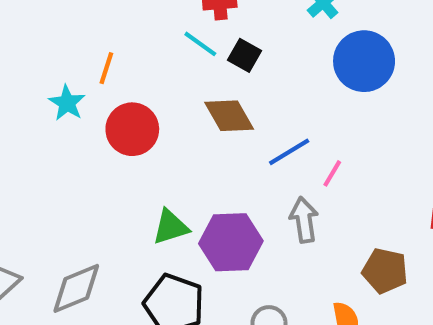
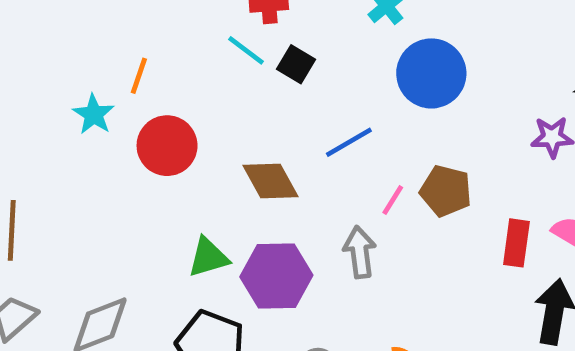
brown diamond: (229, 116) -> (271, 181), moved
blue line: (289, 152) -> (349, 142), moved
brown pentagon: (385, 271) -> (446, 191), moved

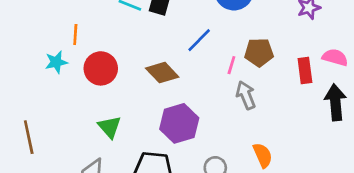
cyan star: (94, 114) -> (56, 62), turned -30
gray arrow: (360, 252) -> (246, 95), moved
green triangle: (208, 257) -> (109, 127), moved, turned -40

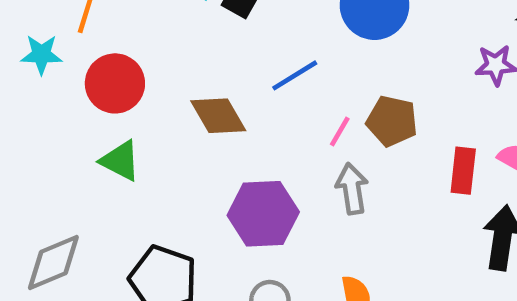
purple hexagon: (179, 123) -> (263, 214), moved
green triangle: (109, 127) -> (120, 161), moved, turned -35

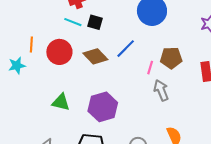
red circle: (115, 83) -> (59, 52), moved
brown diamond: (218, 116) -> (95, 56), moved
purple hexagon: (263, 214) -> (103, 107), moved

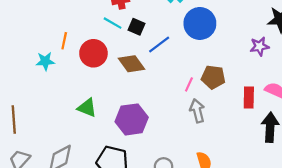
blue line: (126, 49) -> (159, 45), moved

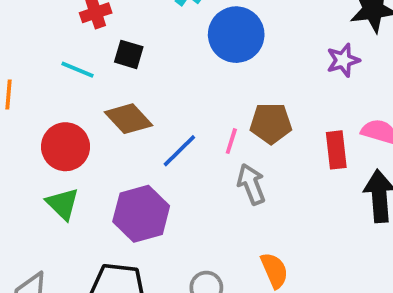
cyan line: (113, 23) -> (78, 70), moved
blue line: (159, 45) -> (179, 151), moved
red circle: (93, 53) -> (65, 147), moved
green triangle: (87, 108) -> (63, 204), turned 30

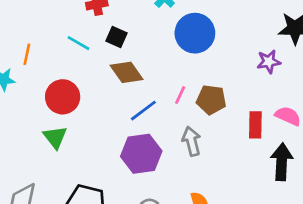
brown diamond: (128, 119) -> (127, 72), moved
pink line: (231, 141) -> (180, 95), moved
purple hexagon: (141, 214) -> (141, 154), moved

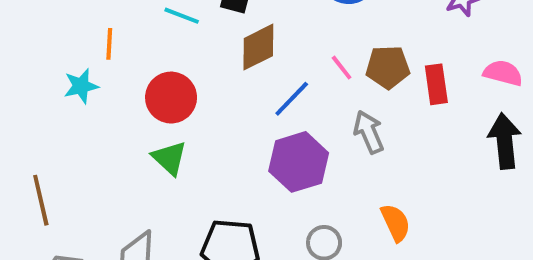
brown diamond: (127, 72) -> (258, 47), turned -72
pink line: (180, 95) -> (342, 68), turned -54
red rectangle: (255, 125) -> (436, 84), moved

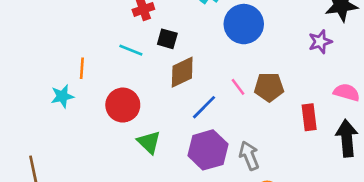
red rectangle: (436, 84) -> (309, 117), moved
gray arrow: (369, 132) -> (249, 156), moved
green triangle: (169, 158) -> (149, 142), moved

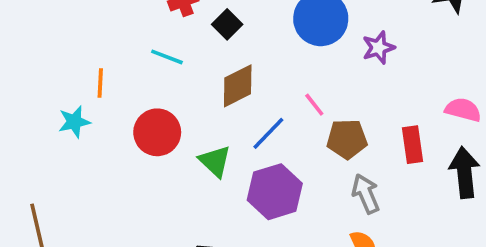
black square: (167, 39) -> (227, 24), moved, turned 30
purple star: (320, 42) -> (378, 48), moved
brown pentagon: (269, 87) -> (347, 139), moved
green triangle: (149, 142) -> (215, 161), moved
gray arrow: (249, 156) -> (366, 194), moved

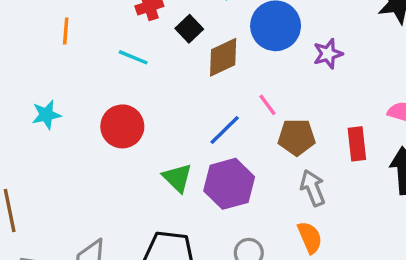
orange line: (100, 83) -> (66, 31), moved
brown diamond: (238, 86) -> (223, 57), moved
green triangle: (215, 161) -> (177, 178), moved

